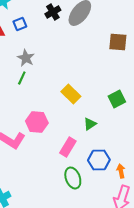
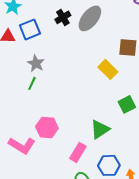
blue square: (20, 24) -> (30, 29), size x1.5
yellow rectangle: (71, 94) -> (108, 69), moved
green triangle: (90, 124) -> (100, 129), size x1.5

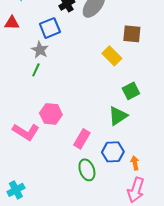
blue square: (30, 29) -> (50, 28), moved
green triangle: (100, 129) -> (118, 116), moved

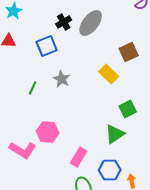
brown square: (132, 34) -> (129, 52), turned -30
gray star: (40, 50) -> (62, 79), moved

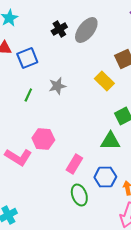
blue square: (47, 46) -> (27, 58), moved
gray star: (62, 79) -> (57, 86), turned 30
green triangle: (115, 134) -> (110, 141), turned 35

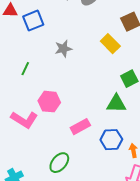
green line: (28, 95) -> (25, 69), moved
pink rectangle: (74, 164) -> (80, 127), turned 30
green ellipse: (79, 195) -> (59, 163), moved, turned 60

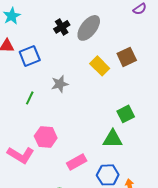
yellow rectangle: (110, 44) -> (100, 66), moved
green line: (25, 69) -> (30, 98), moved

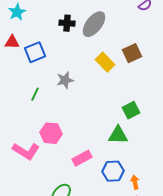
black cross: (62, 27) -> (67, 23), turned 35

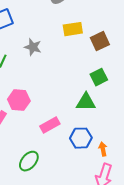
brown square: (132, 53) -> (100, 41), moved
yellow rectangle: (105, 62) -> (73, 29), turned -54
gray star: (65, 80) -> (33, 47), turned 30

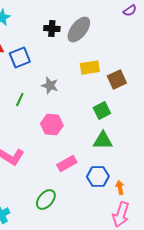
green square: (99, 77) -> (102, 111), moved
pink hexagon: (19, 100) -> (52, 125), moved

